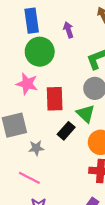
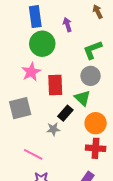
pink star: (27, 84) -> (31, 72), turned 30
gray star: (36, 148) -> (53, 129), moved

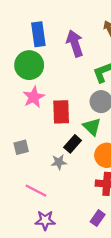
purple arrow: (67, 25) -> (75, 43), size x1.6
green circle: (42, 44) -> (29, 65), moved
gray square: (20, 108) -> (21, 147), moved, size x0.6

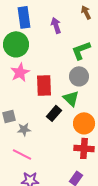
purple arrow: (75, 43) -> (56, 25), size x0.7
gray star: (59, 162) -> (24, 129), moved

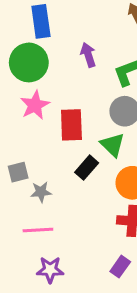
purple arrow: (56, 25) -> (88, 55), moved
pink line: (22, 154) -> (38, 230), turned -30

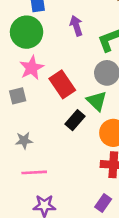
red rectangle: (71, 125) -> (62, 84), turned -32
gray square: (18, 172) -> (18, 96), moved
gray star: (41, 192) -> (24, 141), moved

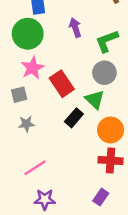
gray star: (24, 141) -> (26, 124), moved
pink line: (34, 172) -> (35, 168), turned -30

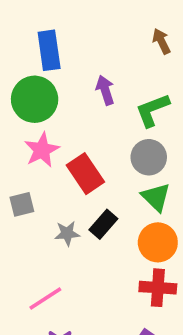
gray square: (19, 95) -> (22, 204), moved
green triangle: (95, 100) -> (156, 197), moved
gray star: (26, 124) -> (67, 233), moved

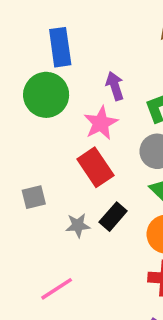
pink star: (42, 150) -> (101, 123), moved

